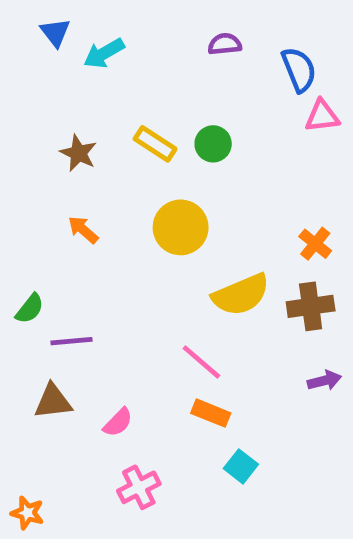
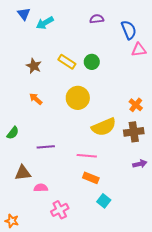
purple line: (72, 341) -> (46, 147), moved
pink line: (201, 362) -> (87, 156), turned -36
pink semicircle: (118, 422) -> (41, 188), moved, turned -136

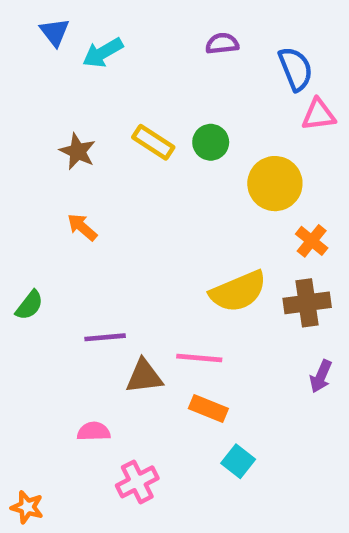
yellow circle: (78, 98) -> (275, 184), moved
purple arrow: (140, 164) -> (321, 376), turned 128
brown triangle: (23, 173) -> (144, 376), moved

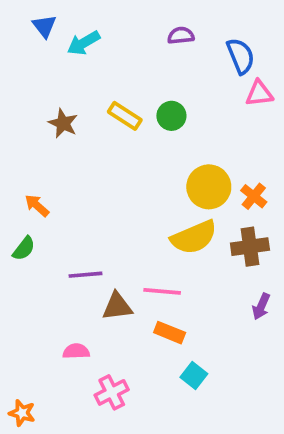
yellow circle: (275, 184) -> (209, 187), moved
orange arrow: (82, 227) -> (37, 206), moved

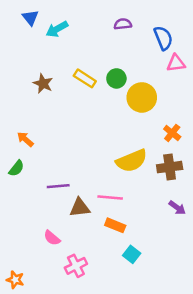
yellow circle: (209, 187) -> (142, 97), moved
purple arrow: (261, 306) -> (177, 208), turned -78
pink semicircle: (76, 351) -> (52, 238), turned -138

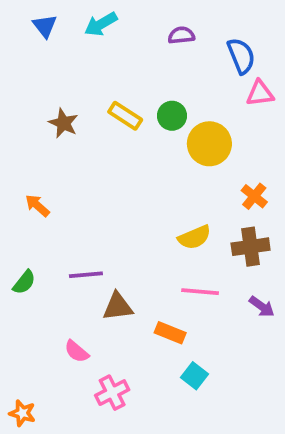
cyan arrow: (57, 29) -> (101, 24), moved
yellow semicircle: (132, 161) -> (194, 237), size x0.7
green semicircle: (16, 168) -> (24, 282), moved
pink line: (110, 197) -> (200, 292), moved

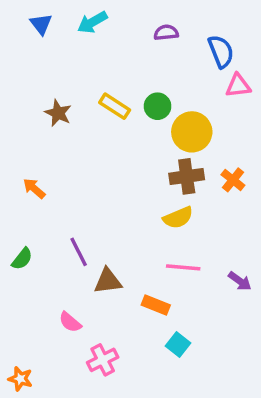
brown cross: (251, 247) -> (187, 176), moved
purple line: (86, 275) -> (79, 252), turned 68

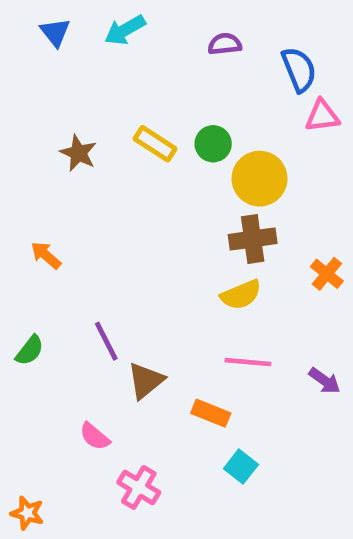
orange cross: (233, 180) -> (327, 274), moved
brown triangle: (108, 281) -> (146, 381), turned -32
pink cross: (103, 360) -> (139, 487), turned -32

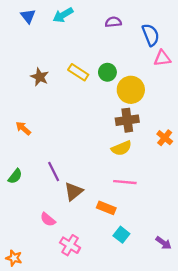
purple arrow: (325, 381) -> (164, 243), moved

